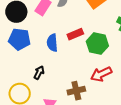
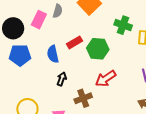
black arrow: (39, 73) -> (62, 79), moved

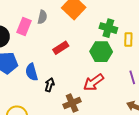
green hexagon: (98, 49) -> (101, 52), moved
blue semicircle: (53, 54) -> (32, 72), moved

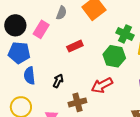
pink rectangle: (24, 26) -> (41, 29), moved
blue semicircle: (32, 72) -> (29, 76), moved

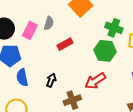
gray semicircle: (61, 13) -> (49, 23), moved

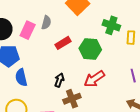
green hexagon: (105, 51) -> (90, 49), moved
black arrow: (51, 80) -> (59, 80), moved

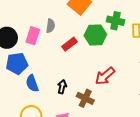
green hexagon: (90, 49) -> (95, 35), moved
black arrow: (59, 80) -> (62, 87), moved
brown cross: (72, 99) -> (85, 98), turned -36

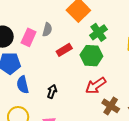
green cross: (115, 21) -> (98, 32), moved, turned 36
green hexagon: (95, 35) -> (91, 56), moved
brown cross: (85, 98) -> (111, 106), moved

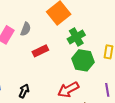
green hexagon: (91, 56) -> (83, 60), moved

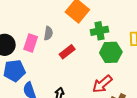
green cross: (76, 37) -> (99, 31), turned 30

